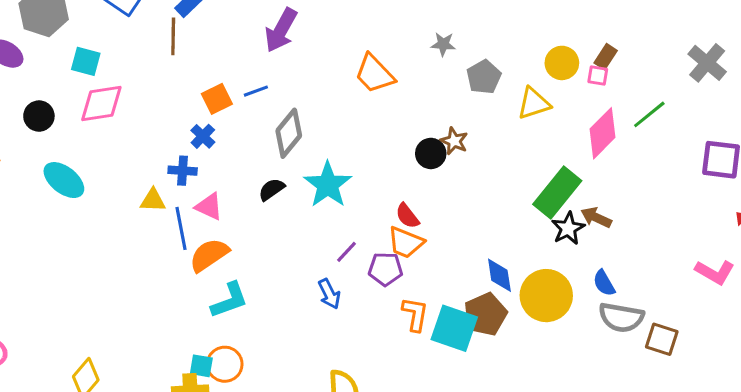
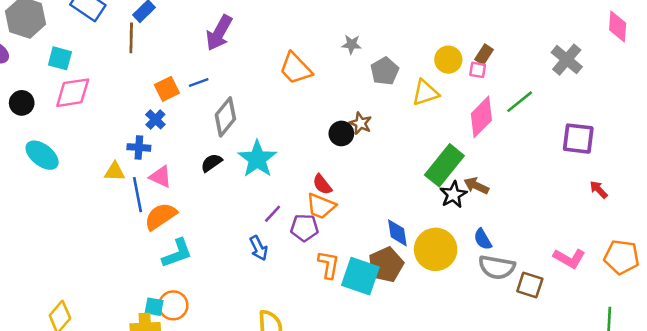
pink L-shape: (715, 272) -> (569, 258), moved

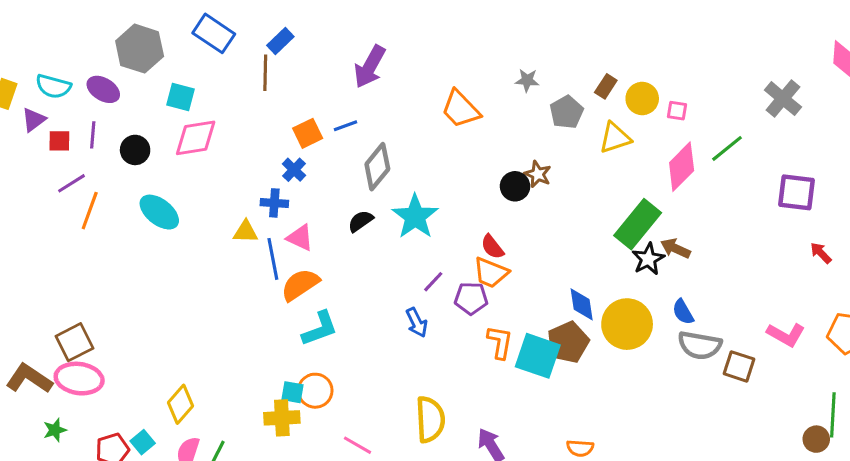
brown rectangle: (484, 55) -> (606, 86), moved

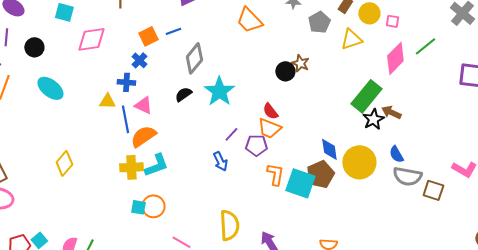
pink diamond: (196, 138) -> (91, 39), moved
yellow diamond: (180, 404) -> (64, 163), moved
yellow cross: (282, 418) -> (131, 167), moved

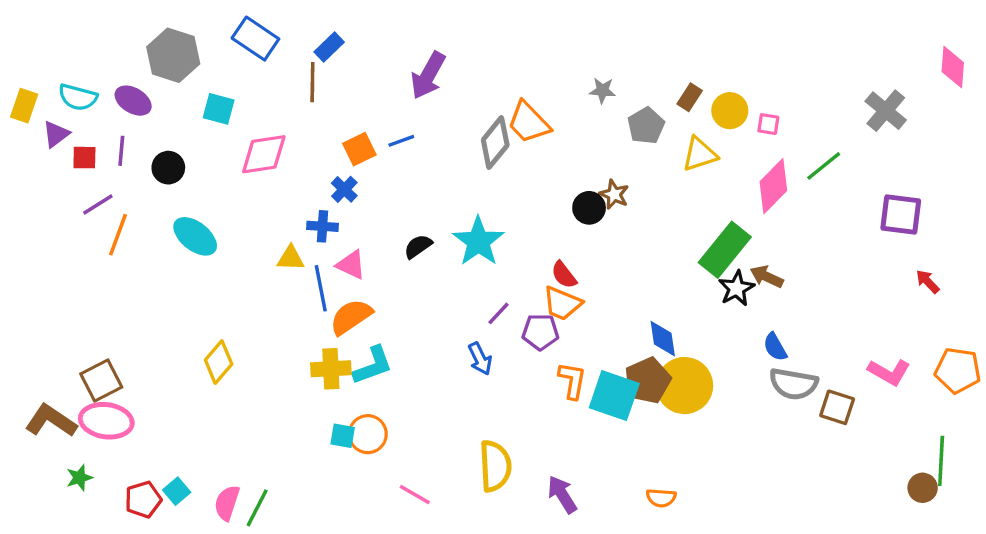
gray diamond: (194, 58) -> (495, 142), moved
yellow circle: (359, 162) -> (685, 386), moved

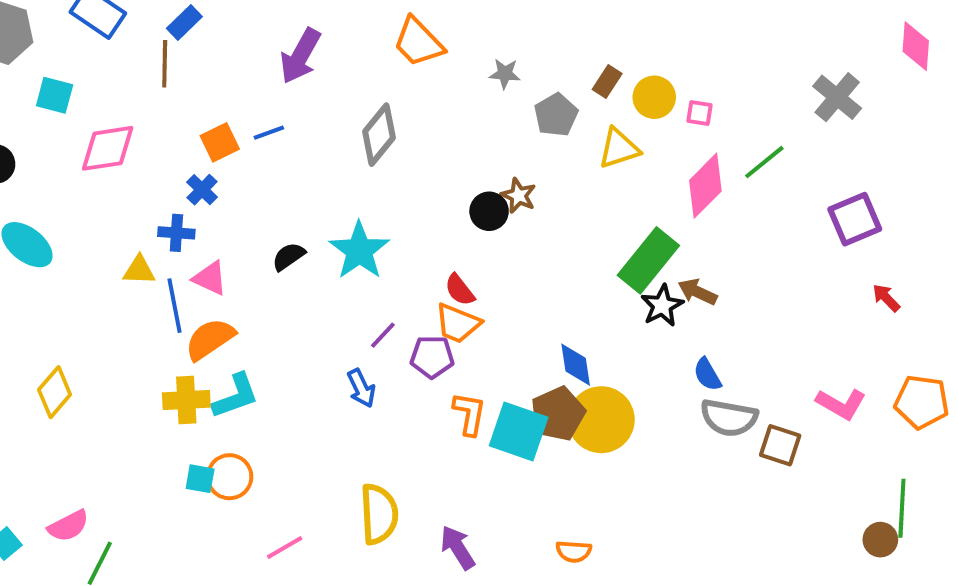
orange trapezoid: (529, 122) -> (418, 42), moved
purple square: (901, 215) -> (855, 219), turned -30
pink line: (415, 494) -> (285, 547), turned -60
pink semicircle: (227, 503) -> (68, 526), moved, turned -135

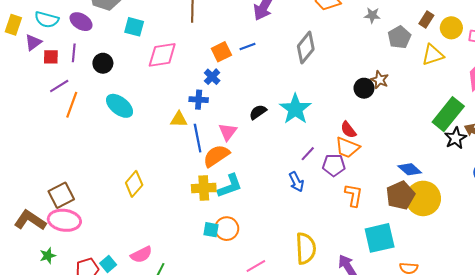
pink triangle: (210, 278) -> (228, 132), moved, turned 42
blue diamond: (576, 365) -> (410, 169), turned -40
cyan square: (519, 431) -> (380, 238), moved, turned -32

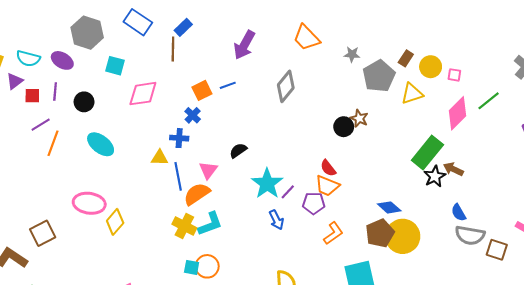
gray pentagon: (399, 37) -> (379, 76), size x1.4
cyan star: (295, 109) -> (267, 184), moved
yellow cross: (204, 188) -> (184, 226), turned 30
orange L-shape: (354, 195) -> (333, 233), turned 45
pink ellipse: (64, 220) -> (89, 203), moved

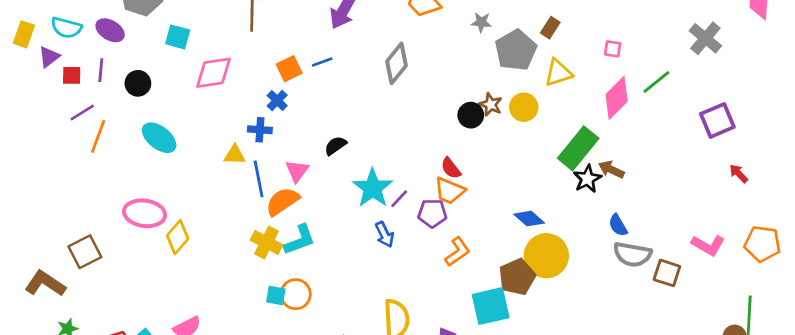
yellow circle: (431, 67) -> (524, 107), moved
brown pentagon: (380, 233) -> (517, 277), moved

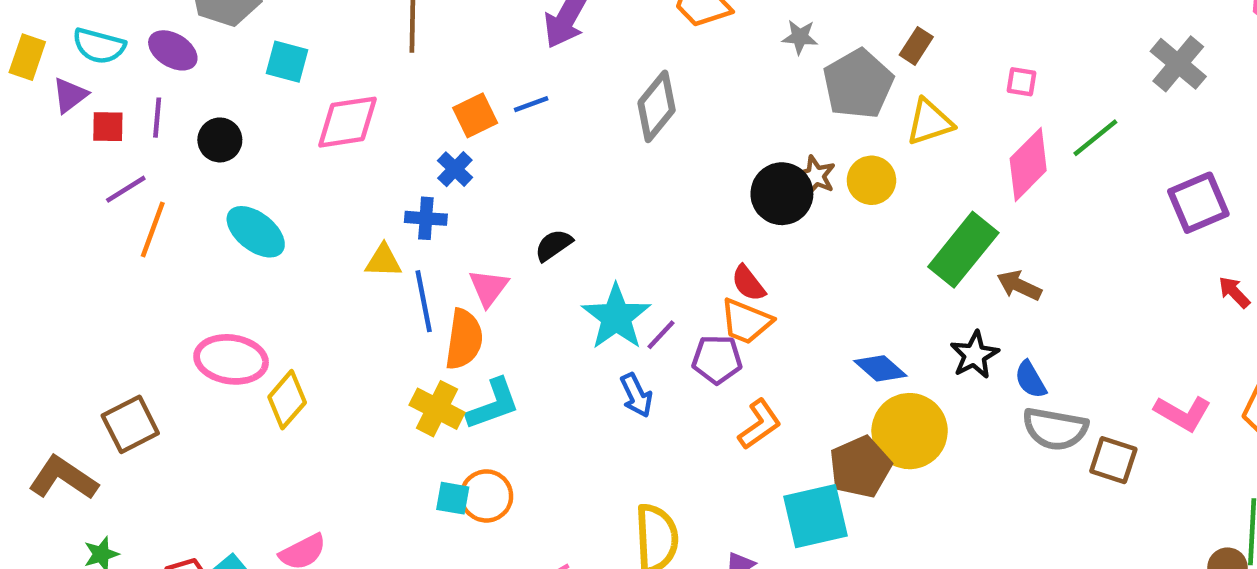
black circle: (471, 115) -> (782, 194), size x1.4
black star: (587, 179) -> (974, 355), moved
orange semicircle: (282, 201) -> (464, 339), turned 132

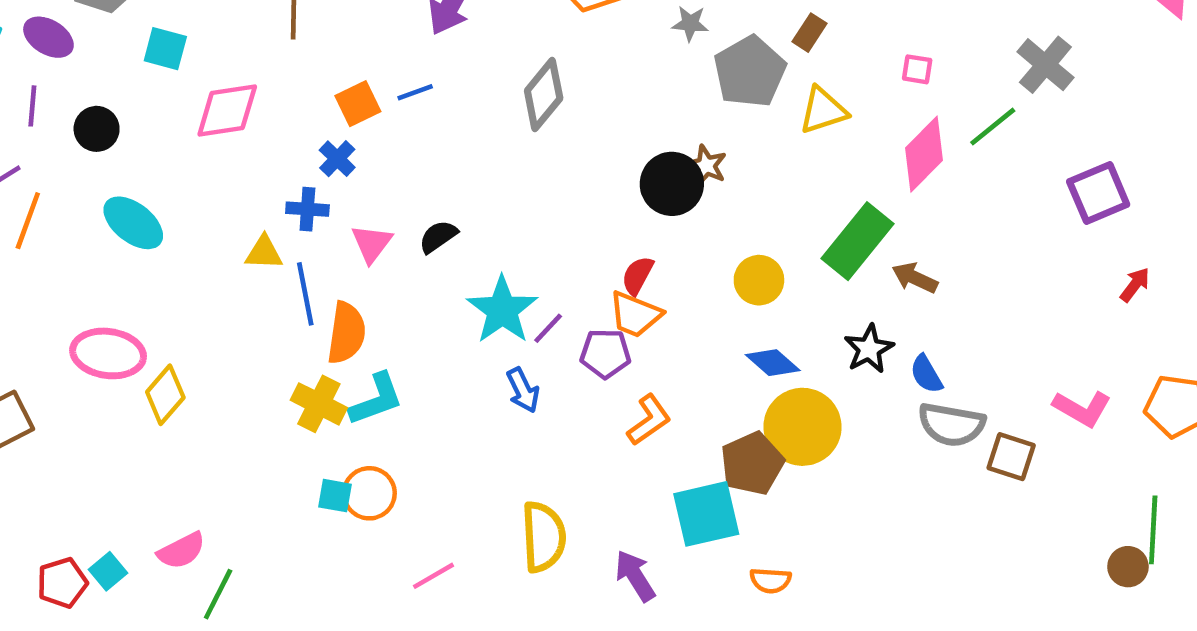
gray cross: (1178, 64) -> (1045, 65), moved
yellow circle: (871, 180) -> (759, 280), moved
red semicircle: (748, 283) -> (637, 276), turned 66
pink triangle: (489, 288) -> (372, 243), moved
red arrow: (1234, 292) -> (1135, 285), turned 81

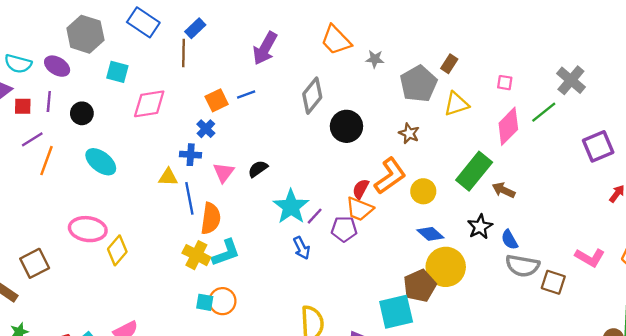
gray star: (690, 23) -> (375, 59), moved
brown star: (706, 166) -> (409, 133), moved
black circle: (672, 184) -> (346, 126), moved
orange L-shape: (649, 420) -> (390, 176), moved, size x1.4

